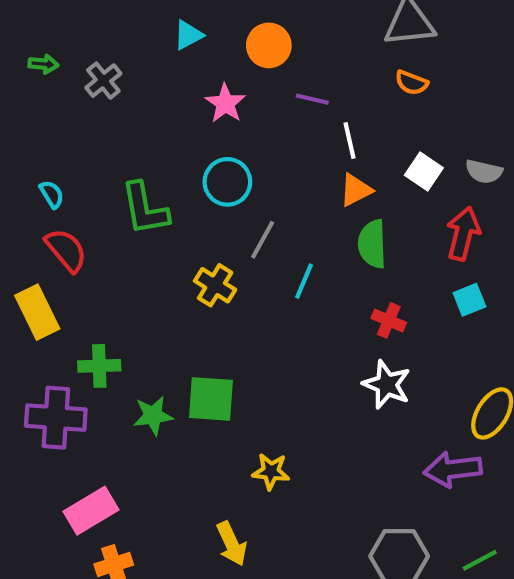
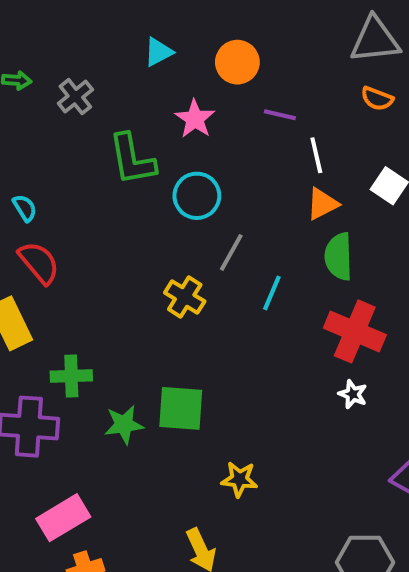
green L-shape: (145, 209) -> (132, 159), moved
red cross: (389, 320) -> (355, 331), size x1.8
white star: (387, 385) -> (353, 394), size x0.6

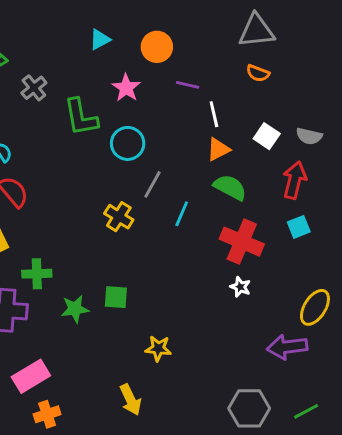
gray cross: (75, 97) -> (34, 88), moved
green semicircle: (339, 257) -> (230, 187), turned 120
green square: (181, 408) -> (116, 297), size x0.7

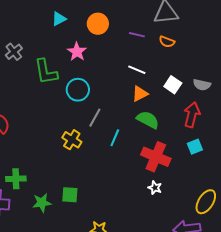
purple line: (188, 85) -> (137, 35), moved
white line: (214, 114) -> (137, 70), turned -54

